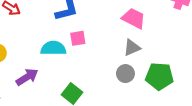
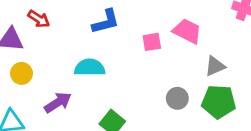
pink square: (78, 38) -> (152, 42), moved
gray triangle: (132, 48) -> (215, 66), moved

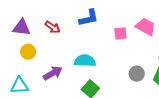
red arrow: (39, 19) -> (53, 27), moved
cyan semicircle: (90, 68) -> (85, 61), moved

